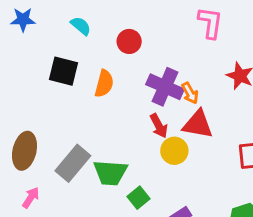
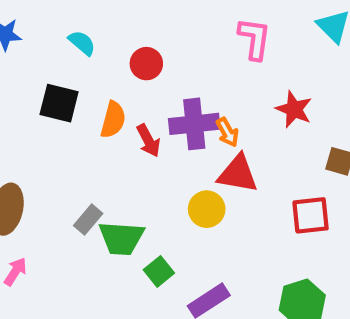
purple cross: (165, 87) -> (194, 124), turned -30
red arrow: (159, 126) -> (148, 141), moved
gray rectangle: (73, 163) -> (88, 220), moved, size x0.6

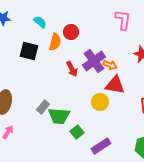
orange semicircle: (113, 120) -> (55, 42), moved
purple cross: (194, 124) -> (94, 61), turned -30
orange arrow: (227, 132) -> (110, 65), turned -40

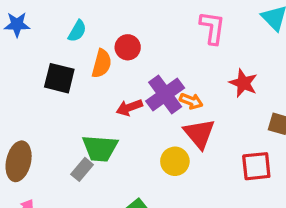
cyan semicircle: (40, 22) -> (77, 31), turned 80
red arrow: (72, 69) -> (129, 108), turned 98
red triangle: (115, 85) -> (199, 134), turned 40
green trapezoid: (59, 116) -> (100, 148), moved

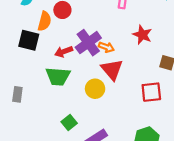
black square: (59, 78) -> (29, 40), moved
green trapezoid: (100, 148) -> (58, 76), moved
gray rectangle: (82, 169) -> (17, 94), moved, turned -32

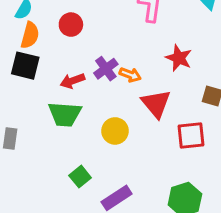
orange semicircle: (44, 21) -> (30, 35), moved
purple cross: (88, 43) -> (106, 69), size x0.7
red triangle: (112, 70) -> (156, 104), moved

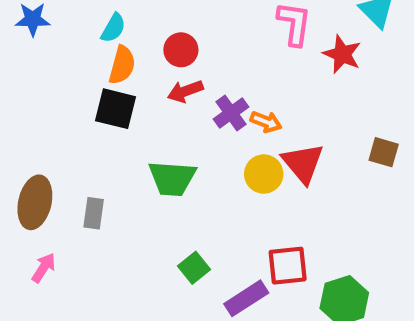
red star: (179, 58) -> (342, 54), moved
red arrow: (72, 81) -> (185, 91), moved
yellow circle: (115, 131) -> (264, 174), moved
red square: (191, 136) -> (288, 266), moved

